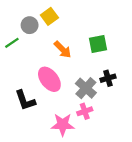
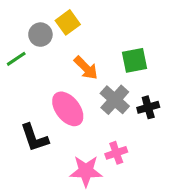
gray cross: (86, 88) -> (115, 100), moved

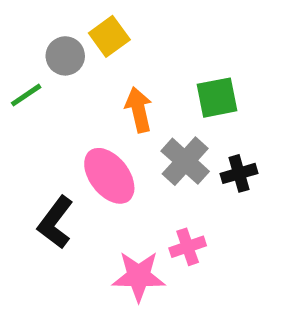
orange arrow: (86, 68) -> (139, 110), turned -148
black L-shape: (34, 138) -> (55, 222), turned 56

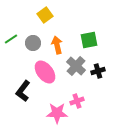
gray circle: (65, 56) -> (33, 43), moved

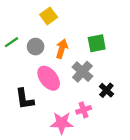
orange arrow: (57, 45) -> (62, 49), turned 30
black cross: (98, 71) -> (106, 90), moved, turned -32
black L-shape: (23, 91) -> (25, 99), turned -45

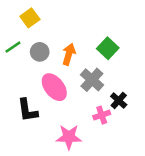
yellow square: (49, 16) -> (30, 18), moved
green square: (97, 43) -> (108, 48), turned -36
pink cross: (84, 110) -> (102, 115), moved

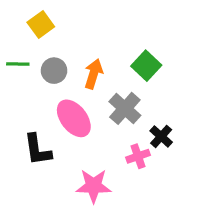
green line: (13, 47) -> (18, 64), turned 35

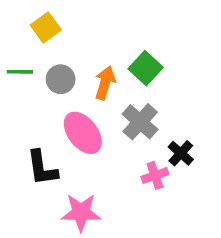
green square: (146, 66) -> (146, 68), moved
pink star: (94, 186) -> (81, 212), moved

